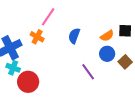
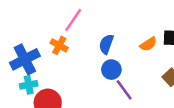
blue circle: (107, 54) -> (111, 70), moved
cyan cross: (13, 68) -> (29, 85), turned -32

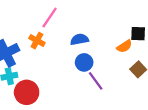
blue semicircle: (106, 44) -> (79, 39), turned 60
orange semicircle: (148, 44) -> (124, 46), moved

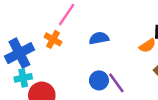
blue circle: (84, 62) -> (99, 80), moved

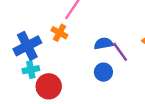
blue semicircle: (99, 38) -> (103, 43), moved
purple line: (116, 83) -> (120, 52), moved

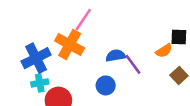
orange cross: (59, 33) -> (70, 44), size x1.6
blue circle: (103, 72) -> (106, 85), moved

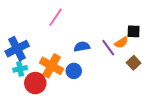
orange cross: (70, 44) -> (52, 66), moved
purple line: (133, 64) -> (108, 48), moved

